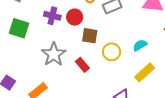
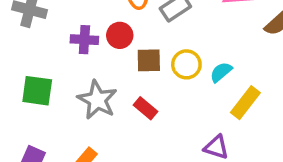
green square: (19, 28) -> (37, 91), moved
cyan semicircle: (140, 45) -> (221, 72), moved
yellow circle: (112, 52) -> (186, 64), moved

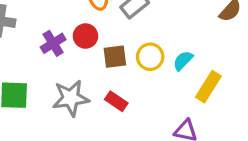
purple cross: (84, 40) -> (53, 43), turned -30
gray star: (97, 100) -> (71, 98), turned -30

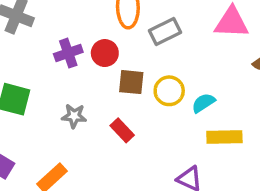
yellow rectangle: (208, 87) -> (224, 137), turned 44
gray star: (71, 98) -> (74, 116), size x0.6

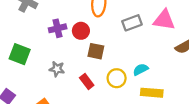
gray rectangle: (165, 31) -> (132, 23), moved
yellow circle: (169, 91) -> (117, 78), moved

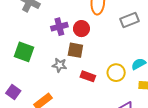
brown square: (96, 51) -> (75, 50), moved
red rectangle: (87, 81) -> (88, 76), turned -32

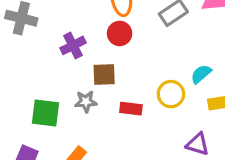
red circle: (81, 29) -> (120, 33), moved
green square: (24, 52) -> (46, 113), moved

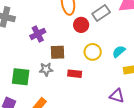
red circle: (120, 33) -> (81, 25), moved
yellow circle: (171, 94) -> (93, 52), moved

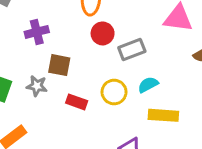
gray rectangle: (101, 13) -> (132, 49), moved
yellow circle: (93, 52) -> (114, 92), moved

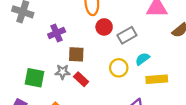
red rectangle: (77, 102) -> (81, 79), moved, turned 32

